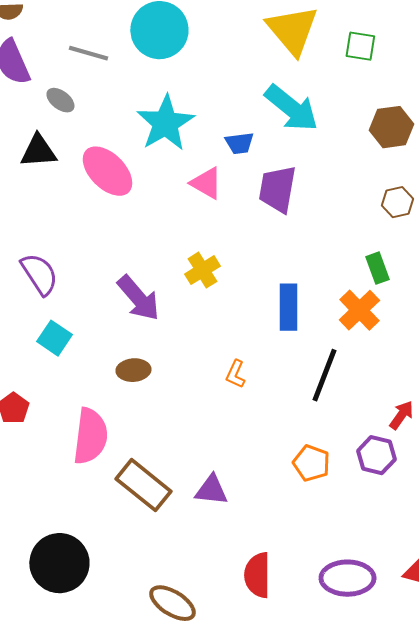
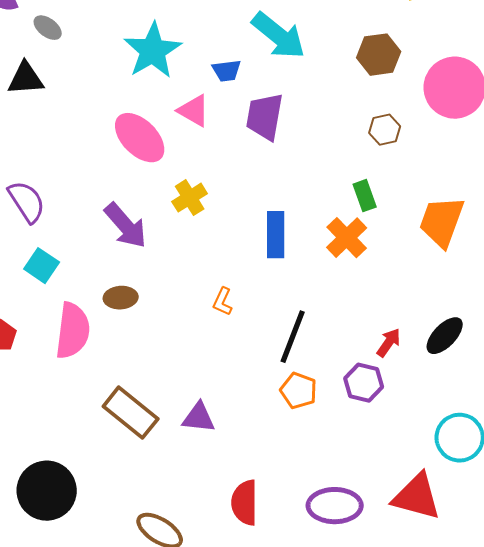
pink ellipse: (107, 171) -> (140, 138), moved
black line: (324, 375) -> (293, 337), moved
pink semicircle: (90, 436) -> (73, 331), moved

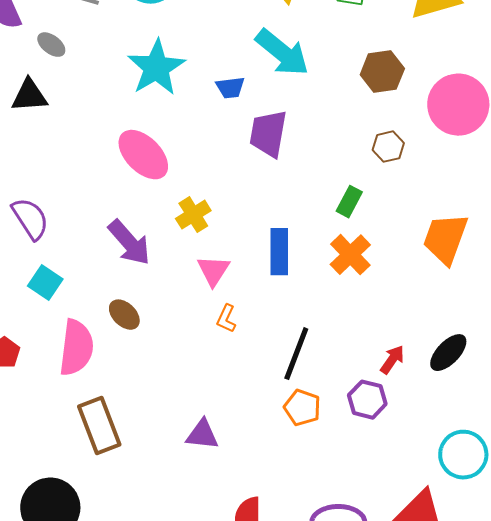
pink triangle: (194, 111) -> (213, 271), moved, turned 33
green rectangle: (365, 196) -> (349, 202), moved, turned 48
brown ellipse: (121, 298) -> (124, 315), turned 48
brown rectangle: (131, 413) -> (99, 426), moved, turned 30

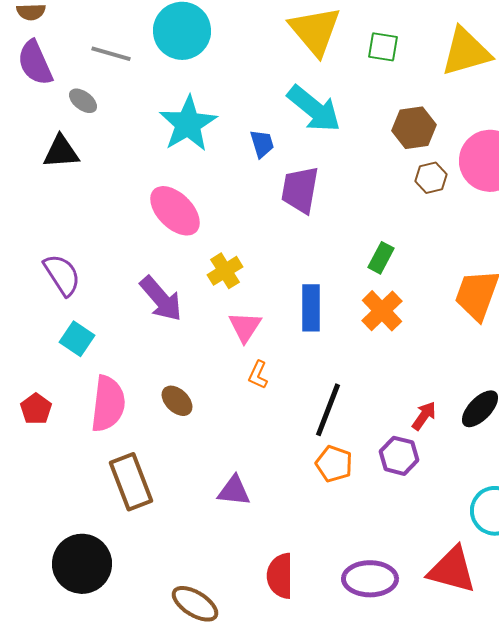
blue trapezoid: (230, 88) -> (262, 144), turned -100
brown hexagon: (388, 147) -> (431, 178), moved
brown ellipse: (124, 315) -> (177, 401), moved

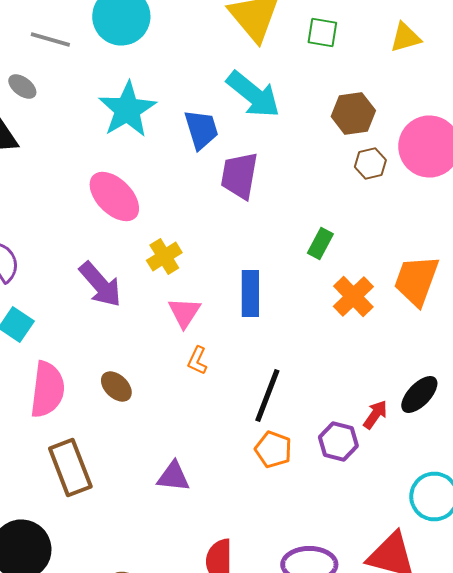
yellow triangle: (466, 52) -> (405, 38), size x0.6
blue trapezoid: (262, 144) -> (201, 130), size x1.4
orange cross: (382, 311) -> (353, 296), moved
red arrow: (424, 416) -> (375, 414), moved

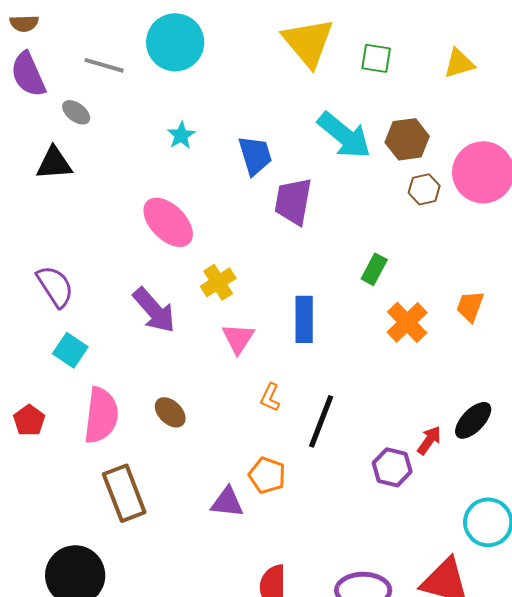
cyan arrow: (253, 94) -> (344, 135), moved
cyan star: (127, 110) -> (181, 135), size x0.5
orange trapezoid: (416, 280) -> (470, 306), size x0.6
orange L-shape: (197, 360) -> (270, 397), moved
orange pentagon: (273, 450) -> (267, 475), moved

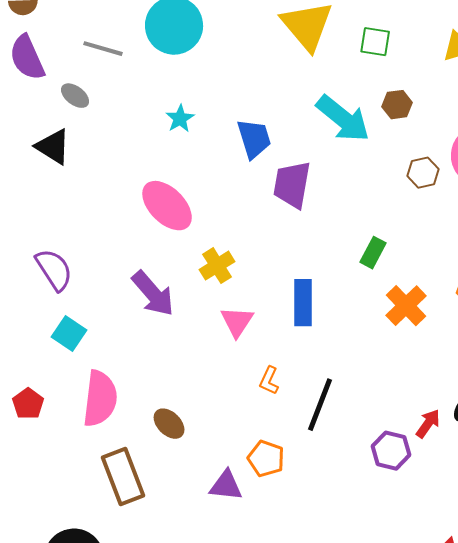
brown hexagon: (407, 139) -> (397, 105), moved, size x0.7
black triangle: (54, 163) -> (53, 147), turned 36
brown ellipse: (170, 412) -> (169, 424), moved

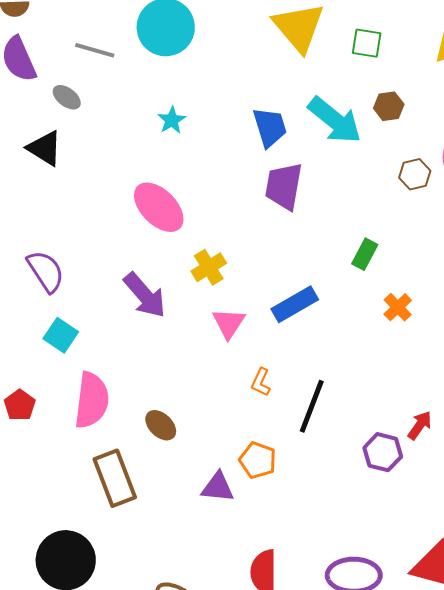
blue trapezoid: (254, 139) -> (270, 127), moved
blue rectangle: (303, 303) -> (295, 304), turned 60
orange cross: (406, 306) -> (398, 307), size x0.7

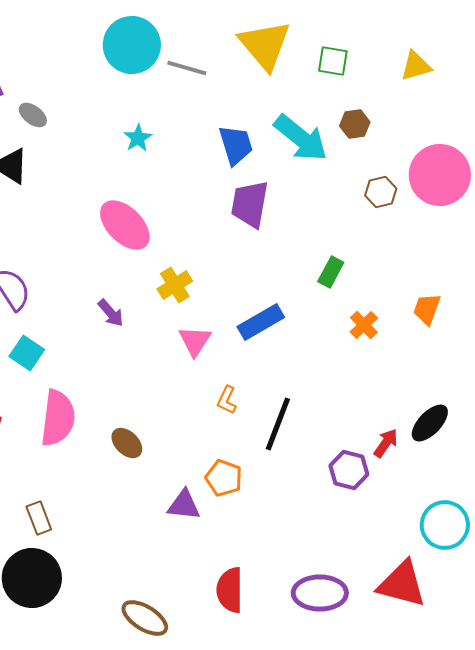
gray line: (95, 50) -> (187, 68), moved
purple arrow: (145, 295) -> (111, 313), size x0.6
brown rectangle: (115, 478) -> (39, 518), moved, size x0.6

